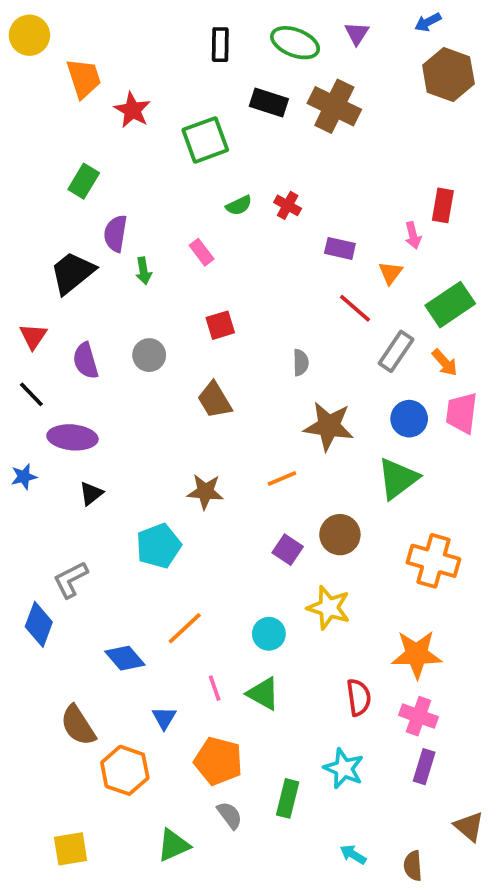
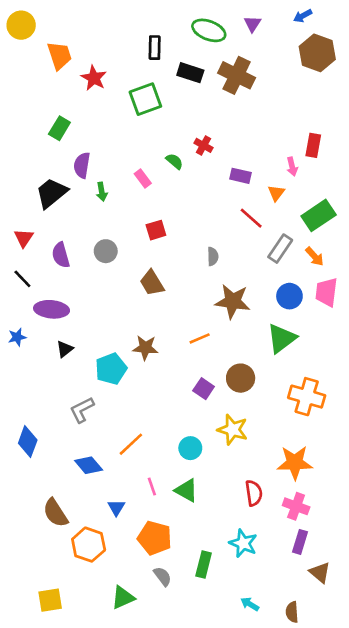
black rectangle: (220, 45) -> (155, 48), moved
green semicircle: (239, 205) -> (174, 161), moved, turned -114
cyan pentagon: (159, 546) -> (111, 369), moved
gray L-shape: (71, 580) -> (82, 410), moved
brown triangle: (469, 826) -> (320, 572), moved

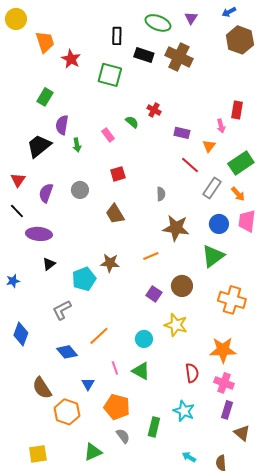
green square: (145, 99) -> (110, 75), turned 35
purple semicircle: (61, 255) -> (46, 193), turned 36
blue star: (17, 337) -> (13, 281), moved

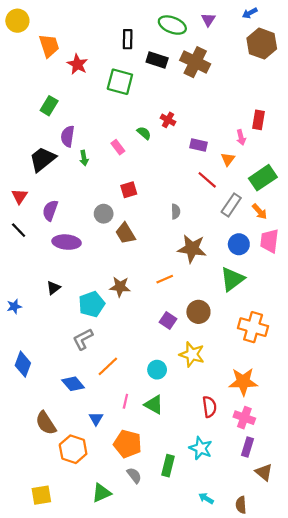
gray circle: (80, 190) -> (104, 214), moved
purple ellipse: (39, 234) -> (67, 242), moved
gray L-shape: (62, 310) -> (83, 339), moved
pink line: (115, 368) -> (125, 401), turned 32

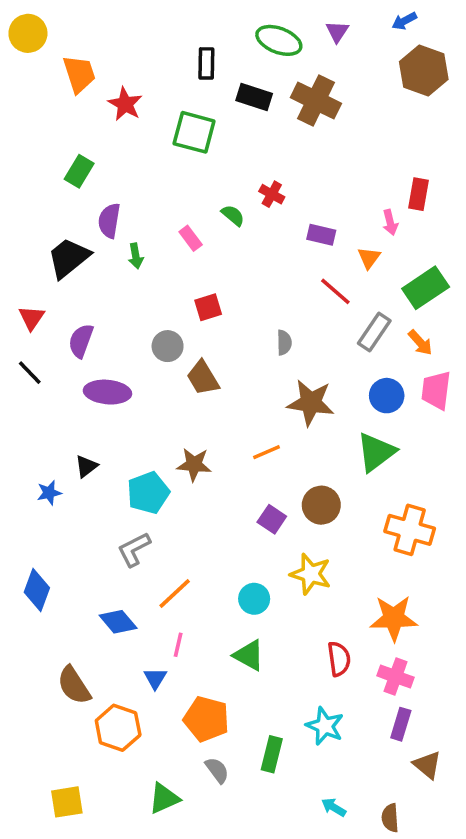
blue star: (14, 306) -> (49, 493), moved
pink line: (125, 401) -> (178, 645), moved

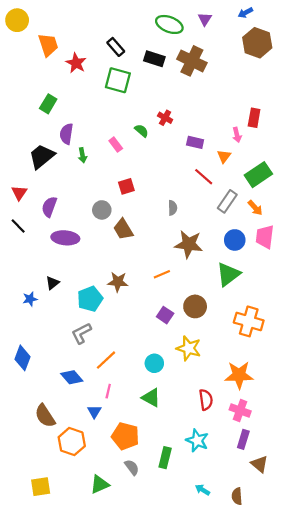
black rectangle: (206, 63) -> (116, 47), moved, turned -42

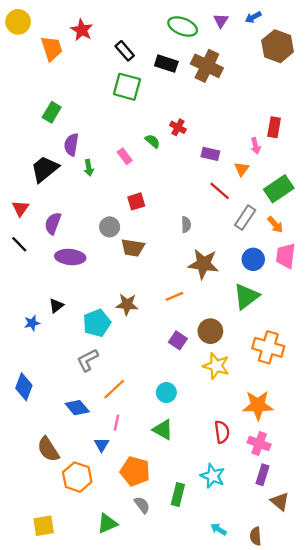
blue arrow: (245, 13) -> (253, 17), moved
red star: (76, 63) -> (82, 30), moved
brown trapezoid: (123, 229) -> (133, 248), turned -50
yellow star: (189, 348) -> (216, 366), moved

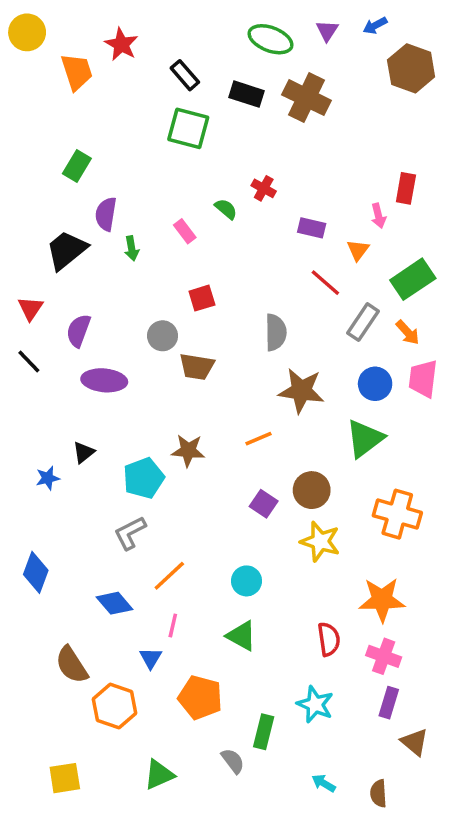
gray semicircle: (186, 225) -> (276, 332), size x1.5
gray semicircle: (142, 505) -> (233, 761), moved

